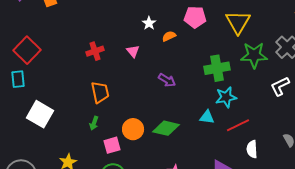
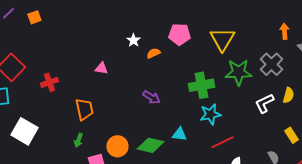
red cross: (95, 51) -> (49, 82), moved
pink triangle: (133, 51) -> (101, 68), moved, turned -40
cyan triangle: (207, 117) -> (179, 134), moved

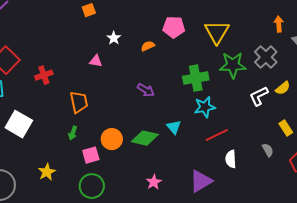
orange square: (34, 17) -> (89, 10), moved
white star: (133, 40) -> (114, 38), moved
yellow semicircle: (288, 95) -> (283, 88), turned 35
cyan triangle: (179, 134) -> (174, 127), turned 42

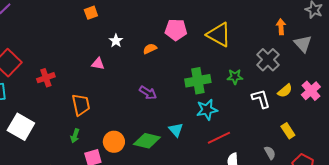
yellow triangle: (217, 32) -> (219, 35), turned -32
green star: (233, 65) -> (235, 77), moved, size x0.6
white L-shape: (259, 96) -> (261, 99), turned 100

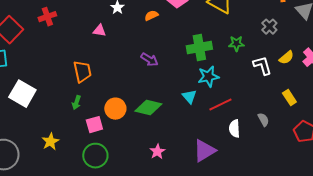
gray cross: (268, 60) -> (269, 27), size x0.7
red cross: (46, 78) -> (47, 17), moved
cyan triangle: (176, 130) -> (189, 97), moved
gray semicircle: (270, 153) -> (263, 120), moved

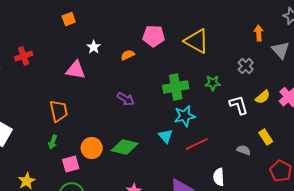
pink triangle: (99, 31) -> (76, 70), size x1.5
gray semicircle: (263, 120) -> (244, 150), moved, turned -40
white semicircle: (234, 129) -> (219, 177), moved

